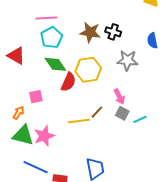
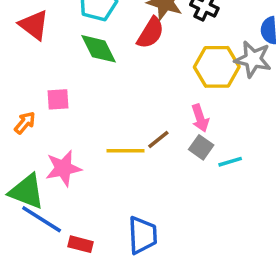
gray star: (127, 60) -> (253, 59), moved
yellow hexagon: (88, 70) -> (217, 67), moved
red semicircle: (68, 82) -> (151, 33), moved
green triangle: (23, 135) -> (27, 191), moved

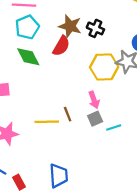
brown line: (158, 139) -> (68, 114), turned -72
gray square: (201, 147) -> (95, 119), turned 32
red rectangle: (80, 244) -> (19, 182), turned 48

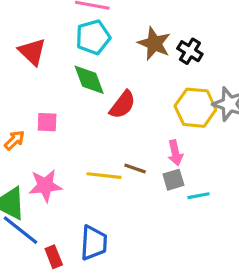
red semicircle: (61, 46) -> (123, 105), moved
brown line: (68, 114) -> (135, 168), turned -56
blue trapezoid: (59, 176) -> (94, 243), moved

